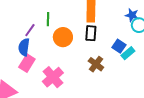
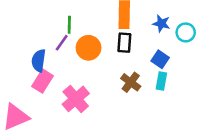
blue star: (132, 15) -> (161, 23), moved
purple line: (30, 30) -> (62, 43), moved
cyan rectangle: (128, 53) -> (161, 81), moved, turned -40

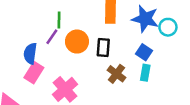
blue star: (161, 23) -> (145, 19), size x1.6
black rectangle: (124, 43) -> (103, 47), moved

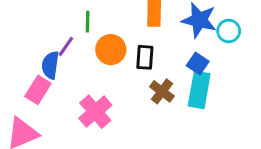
purple line: (52, 37) -> (66, 46), moved
pink rectangle: (34, 73) -> (38, 90), moved
cyan rectangle: (145, 73) -> (199, 90), size x1.6

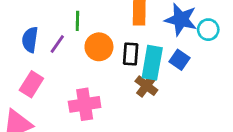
blue semicircle: (50, 65) -> (30, 40), moved
cyan rectangle: (199, 90) -> (152, 63), moved
pink cross: (95, 112) -> (85, 104), turned 32

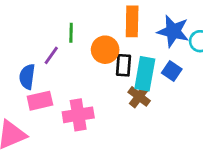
blue semicircle: (30, 40) -> (27, 77), moved
orange circle: (99, 47) -> (105, 50), moved
pink rectangle: (31, 84) -> (40, 101), moved, turned 45

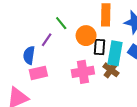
green line: (71, 33) -> (61, 23), turned -40
pink cross: (78, 115) -> (83, 72), moved

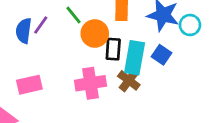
green line: (61, 23) -> (73, 15), moved
purple line: (47, 40) -> (41, 25), moved
blue semicircle: (29, 55) -> (24, 31), moved

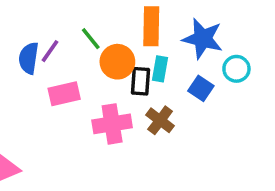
cyan circle: (190, 25) -> (236, 69), moved
cyan rectangle: (135, 58) -> (160, 69), moved, size x0.6
pink rectangle: (29, 85) -> (64, 94), moved

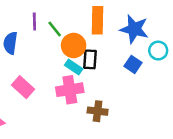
purple line: (50, 51) -> (34, 21), moved, turned -36
cyan rectangle: (160, 69) -> (74, 67), moved, turned -66
pink rectangle: (64, 94) -> (23, 87), moved, turned 55
brown cross: (160, 120) -> (98, 111), moved, turned -30

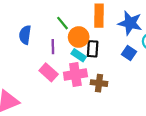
purple line: (34, 21) -> (53, 47), moved
pink rectangle: (23, 87) -> (49, 72), moved
brown cross: (98, 111) -> (99, 83), moved

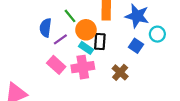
blue semicircle: (25, 35) -> (46, 28), moved
purple line: (53, 47) -> (60, 39), turned 56
brown cross: (99, 83) -> (120, 72), moved, turned 35

